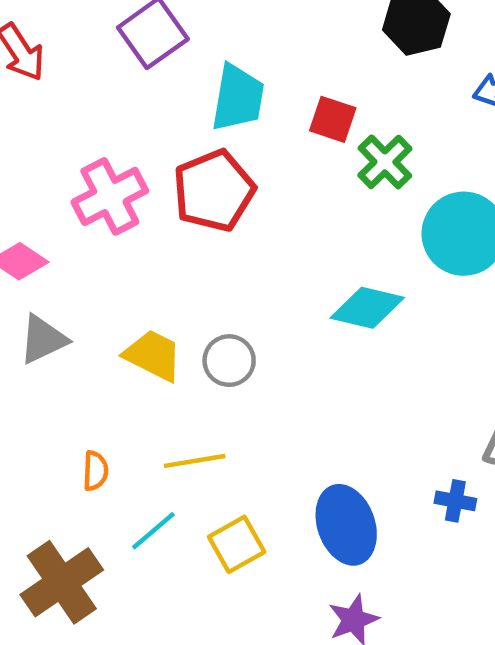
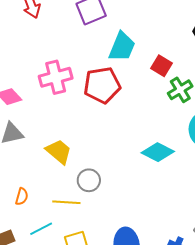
gray circle: (229, 361) -> (89, 180), moved

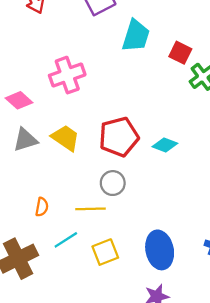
red pentagon: (102, 85) -> (119, 137), moved
yellow trapezoid: (59, 152) -> (66, 138), moved
cyan diamond: (158, 152) -> (165, 145), moved, size x0.7

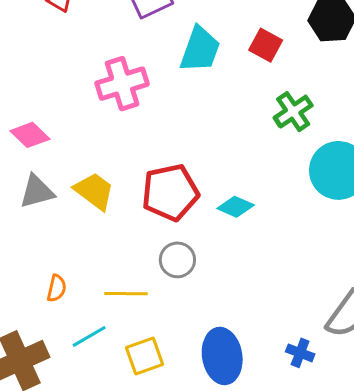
red square: (180, 53) -> (266, 45), moved
pink cross: (67, 75) -> (122, 84), moved
gray circle: (113, 183) -> (177, 260), moved

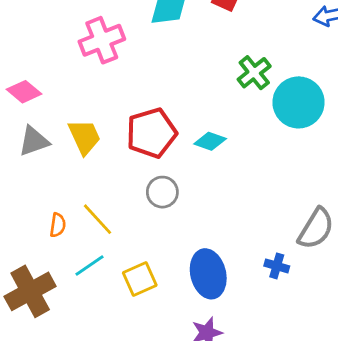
green cross: (293, 112) -> (254, 73), moved
yellow trapezoid: (94, 191) -> (84, 137), turned 33
yellow line: (126, 294) -> (97, 219), moved, turned 51

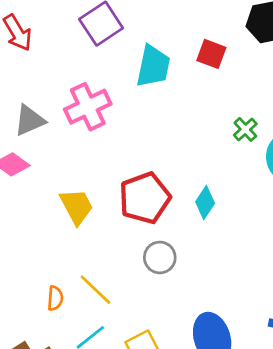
green cross: (254, 73) -> (245, 129), size x0.7
gray triangle: (34, 141) -> (30, 120), moved
cyan diamond: (210, 141) -> (205, 202), turned -72

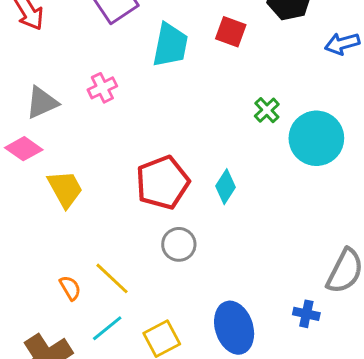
pink cross: (88, 107) -> (102, 88), size x0.6
yellow trapezoid: (77, 206) -> (65, 189), moved
orange semicircle: (55, 298) -> (70, 288), turned -35

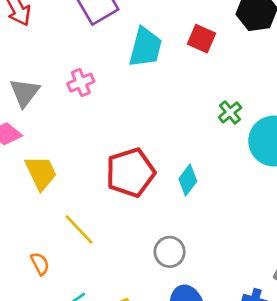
gray triangle: (42, 103) -> (25, 93), turned -32
gray circle: (179, 244) -> (170, 252), moved
yellow line: (112, 278) -> (79, 229), moved

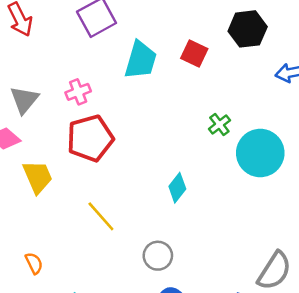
red pentagon: (130, 173) -> (90, 138), moved
yellow line: (79, 229) -> (101, 216), moved

